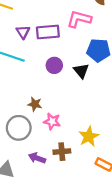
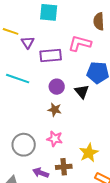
purple triangle: (23, 32) -> (28, 42), moved
brown star: (35, 104) -> (55, 110), moved

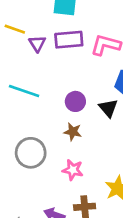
purple rectangle: (51, 55) -> (69, 40), moved
gray circle: (24, 145) -> (31, 153), moved

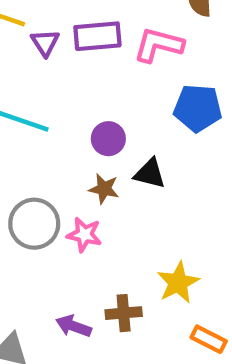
black triangle: (108, 108) -> (150, 174), moved, turned -36
pink star: (73, 170) -> (84, 235), moved

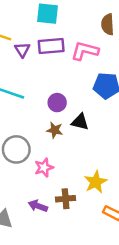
pink star: (84, 235) -> (44, 167), moved, turned -30

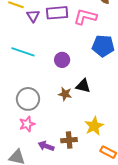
black triangle: (80, 122) -> (83, 86), moved
brown star: (55, 130) -> (65, 94), moved
pink star: (44, 167) -> (27, 124), moved

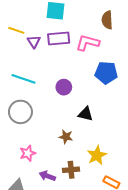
brown star: (65, 94) -> (66, 137), moved
gray circle: (28, 99) -> (20, 112), moved

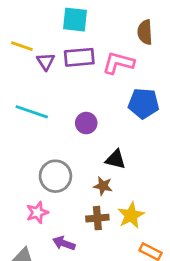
gray circle: (20, 112) -> (55, 176), moved
brown star: (66, 137) -> (103, 186), moved
brown cross: (71, 170) -> (97, 218), moved

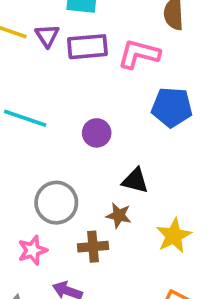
purple triangle: (46, 62) -> (47, 36), moved
yellow star: (131, 215) -> (174, 236), moved
brown cross: (97, 218) -> (93, 247), moved

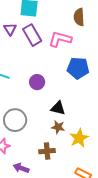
purple rectangle: (87, 47) -> (32, 35), turned 65
brown star: (119, 215) -> (58, 127), moved
brown cross: (93, 247) -> (47, 151), moved

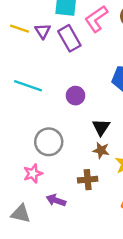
pink L-shape: (60, 39) -> (96, 19), moved, turned -50
black triangle: (58, 108) -> (101, 127), turned 49

